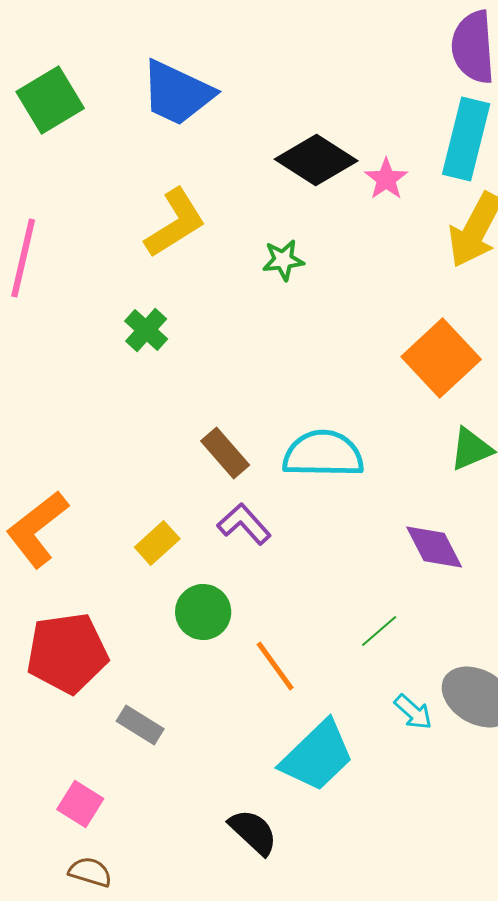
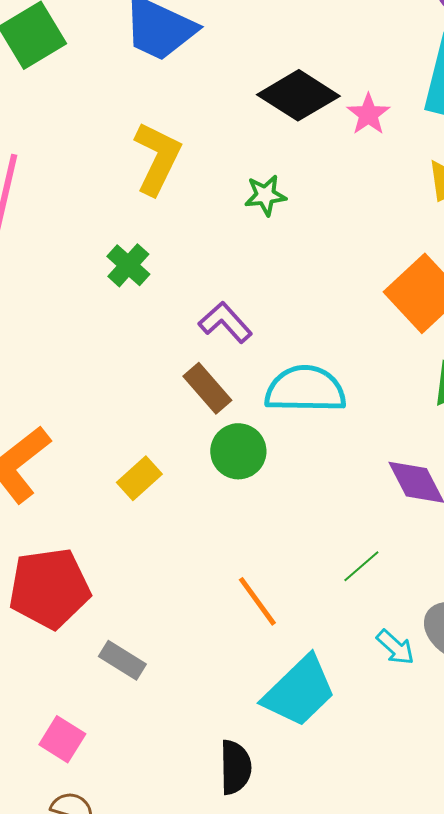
yellow L-shape: (175, 223) -> (157, 158), turned -32
purple L-shape: (244, 524) -> (225, 322), moved
green circle: (203, 612) -> (238, 451), moved
black semicircle: (253, 832) -> (235, 767), turned 46

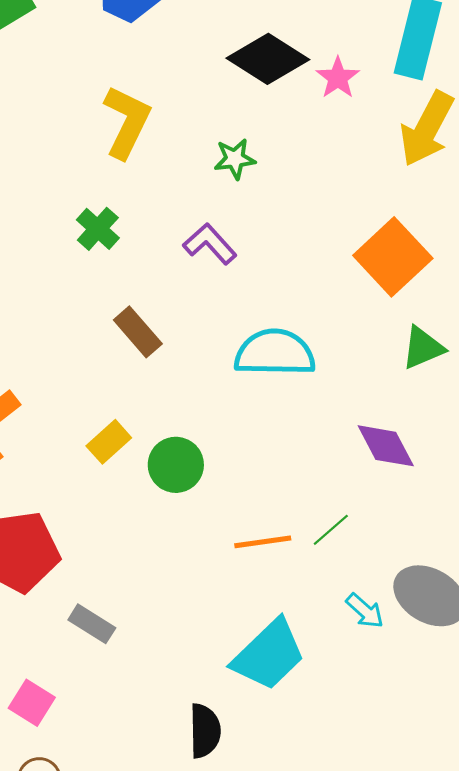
purple L-shape: (225, 322) -> (210, 244), moved
brown rectangle: (207, 388) -> (138, 332), moved
green circle: (238, 451) -> (176, 465), moved
orange line: (257, 601) -> (263, 542), moved, turned -62

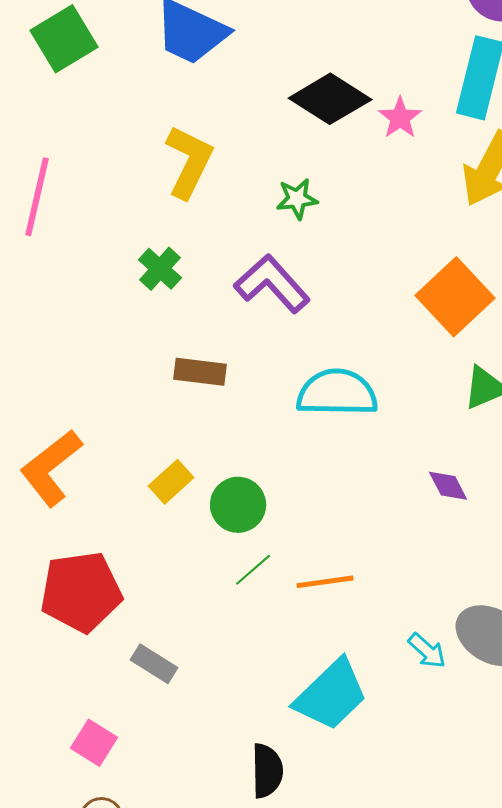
purple L-shape: (210, 244) -> (272, 284), size x1.4
brown rectangle: (138, 332) -> (200, 372), turned -42
purple diamond: (386, 446) -> (448, 486), size x0.7
green line: (331, 530) -> (253, 570), moved

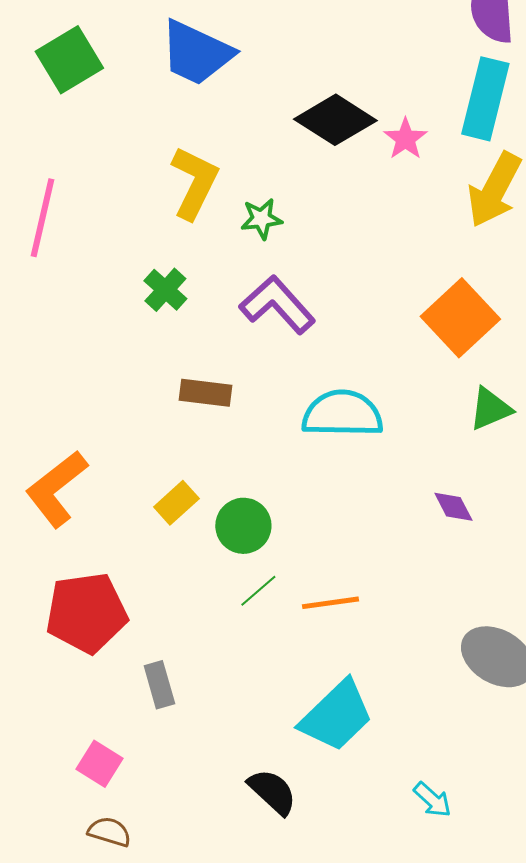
green star: (297, 199) -> (261, 219), moved
cyan arrow: (427, 651) -> (432, 800), moved
gray rectangle: (154, 664) -> (159, 685), turned 42
black semicircle: (267, 771) -> (272, 792), turned -46

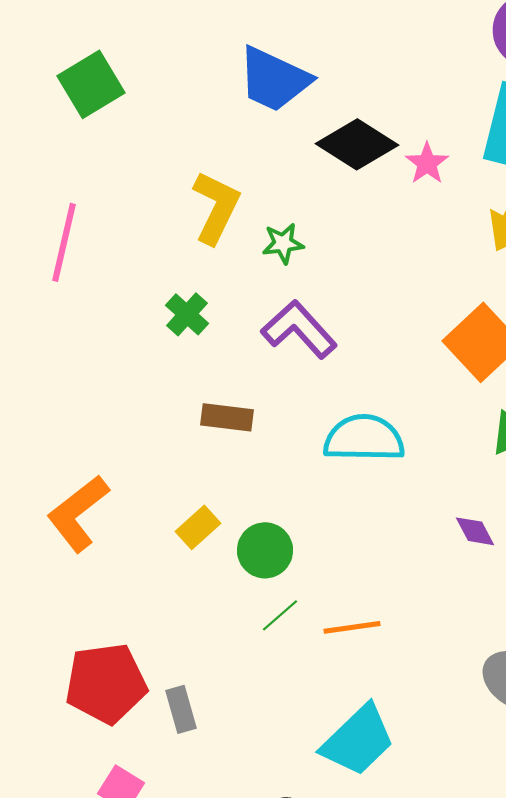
blue trapezoid: (196, 53) -> (274, 79), moved
red pentagon: (86, 613) -> (106, 683), moved

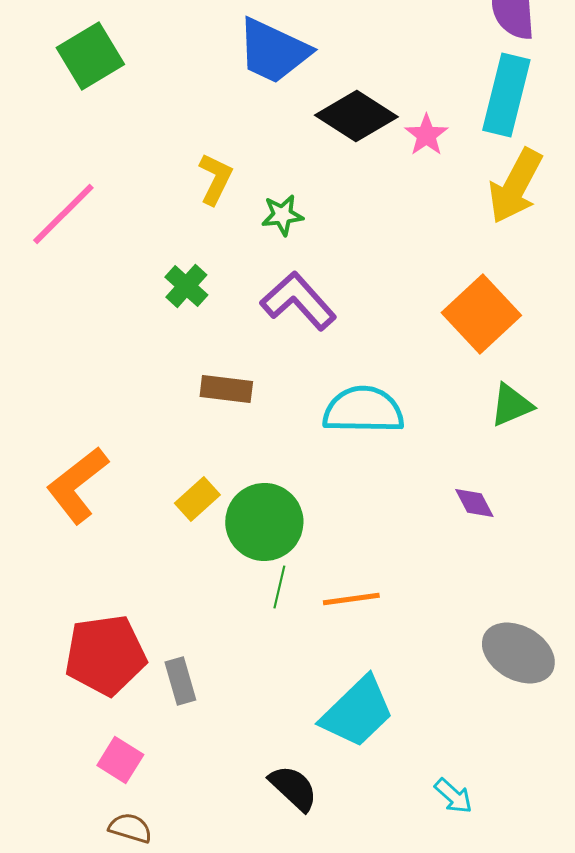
yellow L-shape: (216, 207) -> (215, 179), size x0.7
pink line: (64, 242) -> (63, 214), turned 32
green circle: (265, 550) -> (264, 522), size x1.4
green line: (280, 615) -> (279, 587), turned -36

